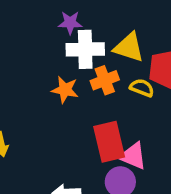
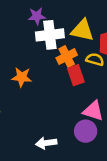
orange star: (65, 90) -> (22, 77), moved
red rectangle: (109, 142) -> (76, 75), moved, size x0.7

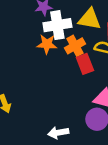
orange star: (22, 77) -> (47, 44), moved

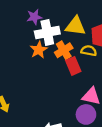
orange star: (47, 44) -> (39, 50), turned -30

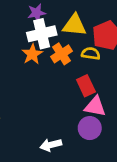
purple star: (34, 17) -> (37, 13), moved
red rectangle: (73, 66) -> (86, 86), moved

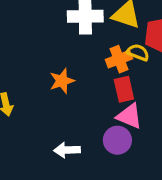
orange star: (32, 54) -> (62, 81), moved
orange cross: (61, 54) -> (119, 59), moved

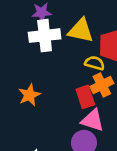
orange cross: (119, 59) -> (102, 85), moved

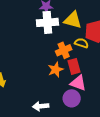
orange cross: (102, 85) -> (64, 50), moved
orange star: (29, 95) -> (56, 70), moved

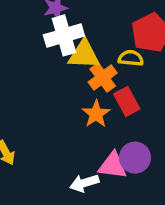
yellow triangle: (73, 20) -> (84, 55), moved
pink triangle: (78, 83) -> (113, 166), moved

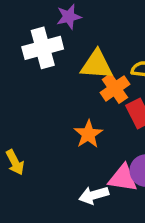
white cross: (64, 35) -> (43, 48), moved
orange star: (96, 114) -> (88, 134), moved

